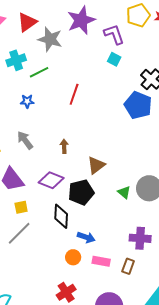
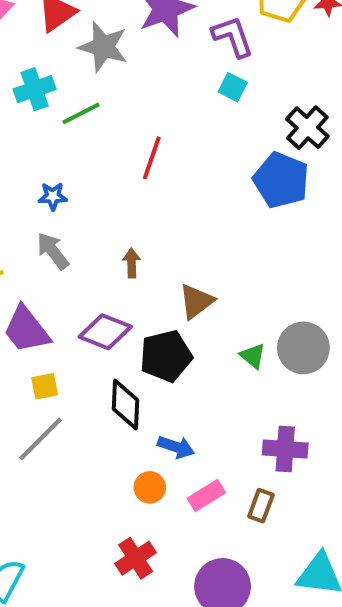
blue star: (27, 101) -> (53, 196), moved
pink rectangle: (101, 261) -> (206, 495), turned -42

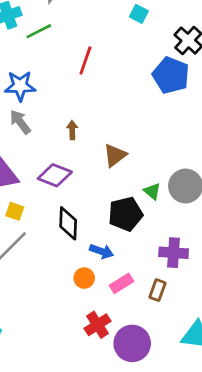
blue star: (53, 196) -> (20, 86), size x1.6
black pentagon: (166, 356) -> (126, 214), moved
yellow square: (45, 386) -> (15, 211), turned 30
red cross: (136, 558) -> (97, 325), moved

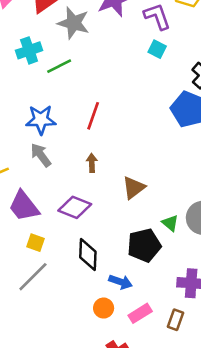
red line: (85, 61) -> (93, 116), moved

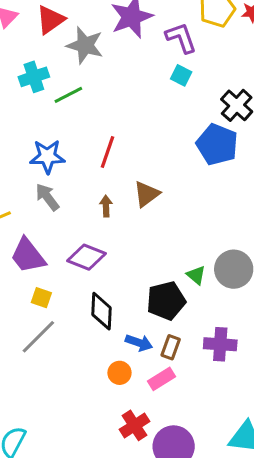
brown triangle: (134, 188) -> (147, 194), moved
brown rectangle: (175, 320) -> (171, 347), moved

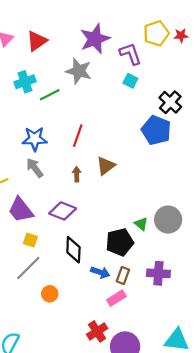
gray star: (85, 45) -> (79, 71), moved
orange circle: (120, 373) -> (50, 294), moved

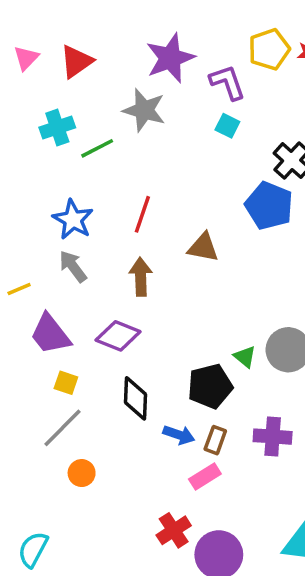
blue star: (35, 139) -> (73, 220), turned 30
brown triangle: (106, 166) -> (203, 247), moved, turned 48
brown arrow: (77, 174) -> (141, 277), size x1.5
orange circle: (50, 294) -> (82, 473), moved

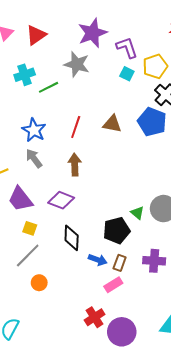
yellow pentagon: (269, 49) -> (155, 66), moved
brown triangle: (203, 247) -> (112, 124), moved

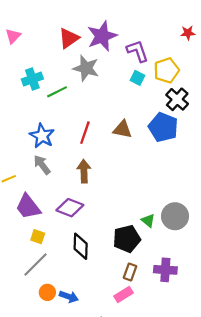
red triangle: (36, 35) -> (69, 38), moved
blue arrow: (98, 260) -> (69, 297), moved

